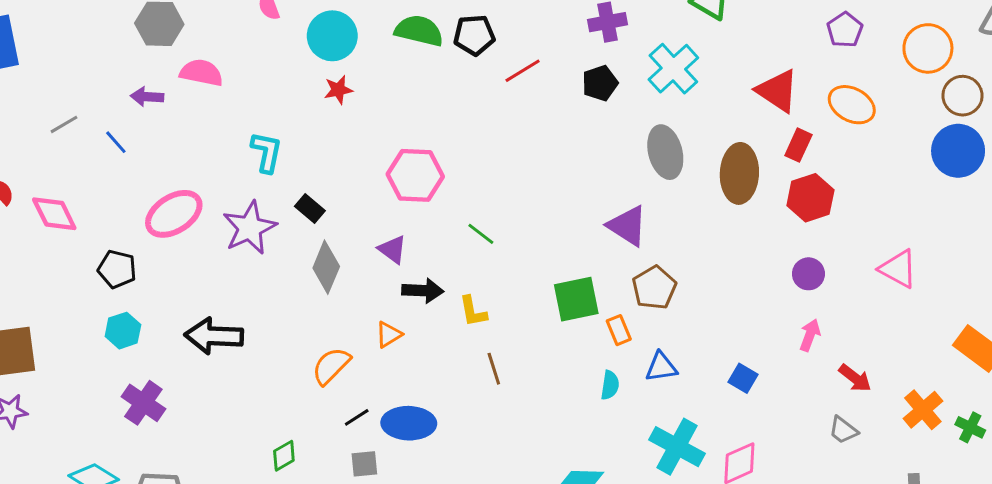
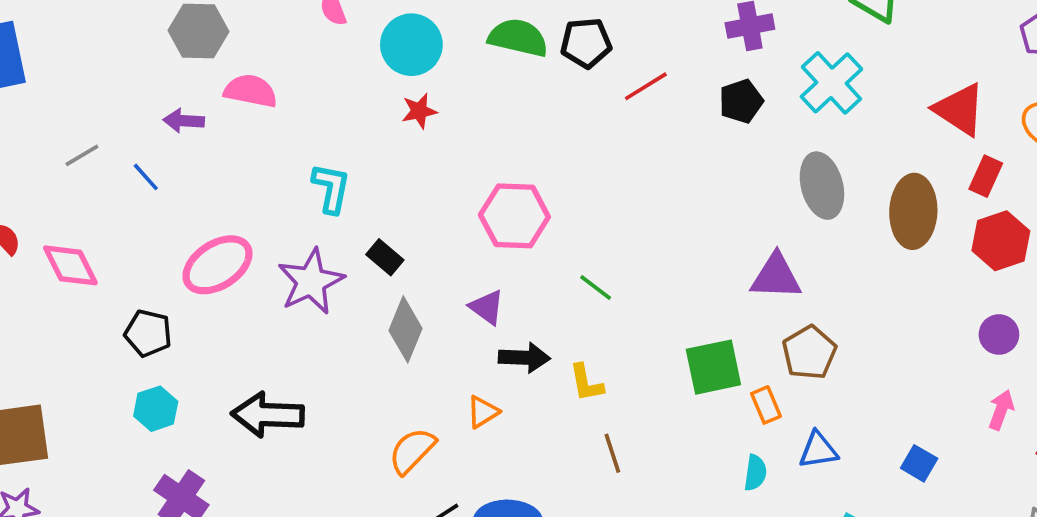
purple triangle: (628, 226) -> (776, 277), turned -30

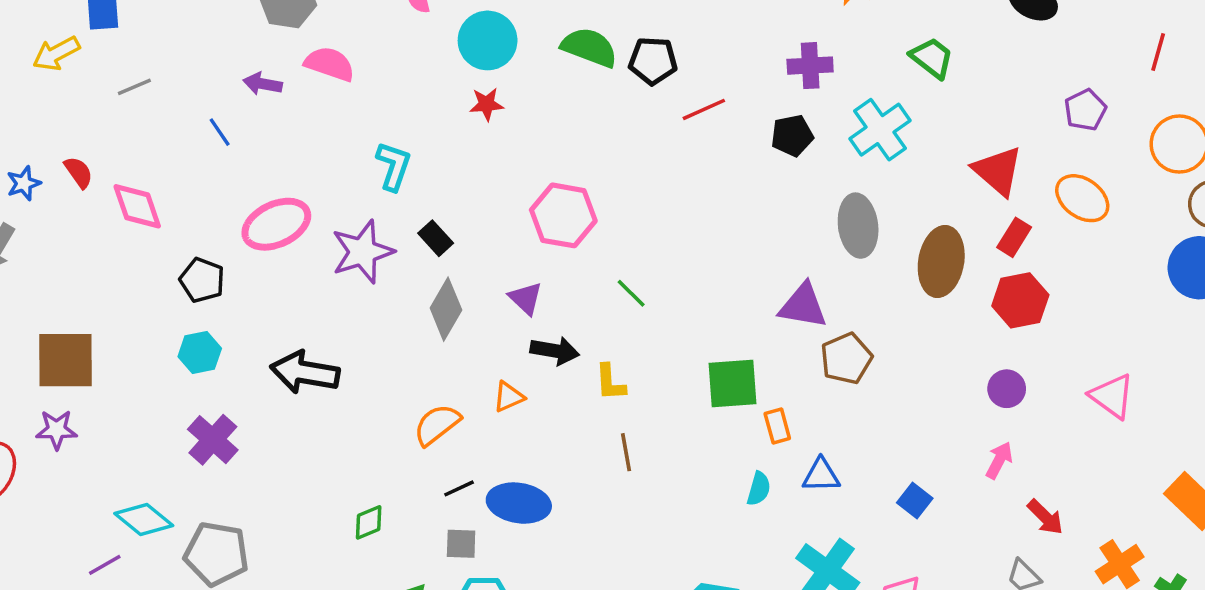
gray line: (82, 155) -> (134, 87), moved
brown pentagon: (809, 353) -> (846, 359), moved

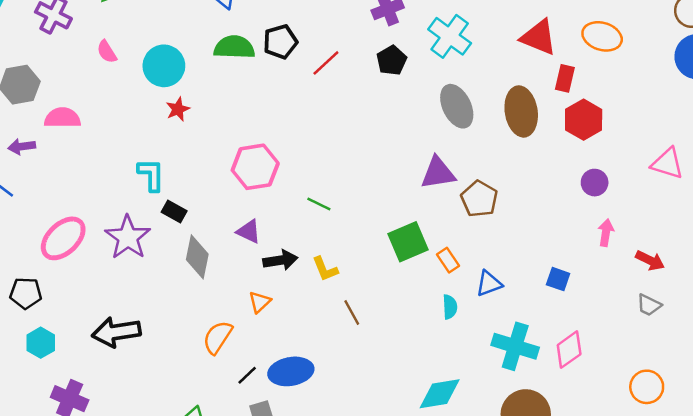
cyan L-shape: (394, 166) -> (151, 175), moved

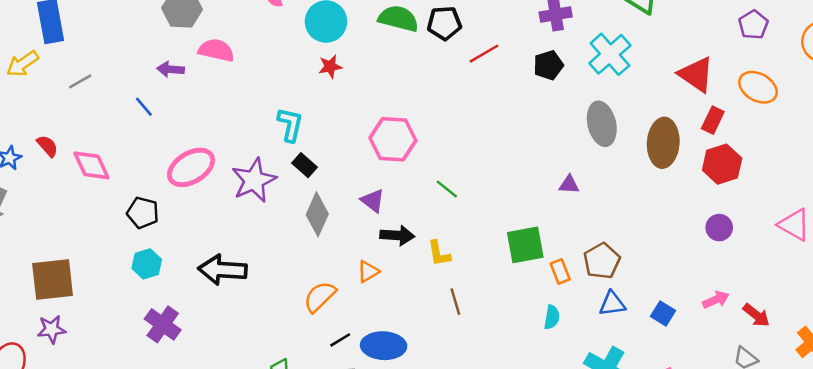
purple triangle: (438, 173) -> (569, 185), size x0.6
brown pentagon: (479, 199) -> (602, 261), moved
pink arrow: (606, 233) -> (716, 300), moved, turned 45
blue triangle: (489, 284) -> (612, 304), moved

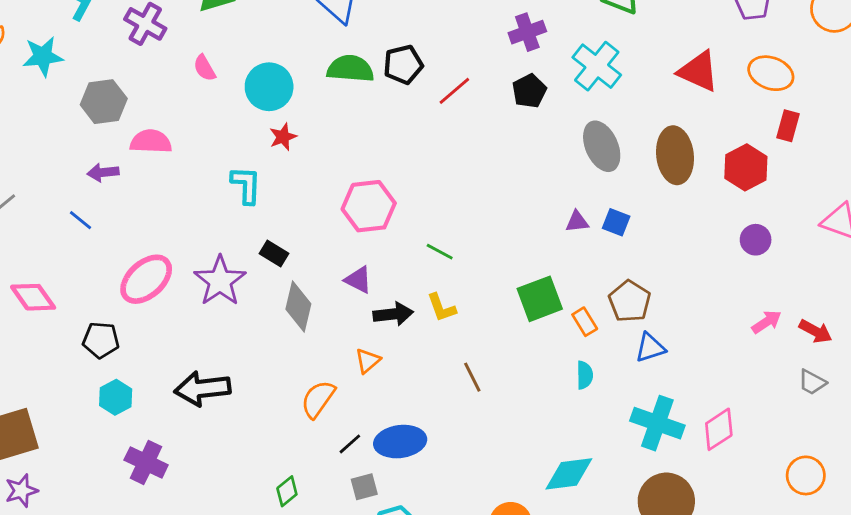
red rectangle: (713, 120) -> (788, 126), moved
cyan L-shape: (290, 125) -> (246, 185), moved
yellow L-shape: (439, 253) -> (441, 308), moved
blue square: (663, 313) -> (616, 222), moved

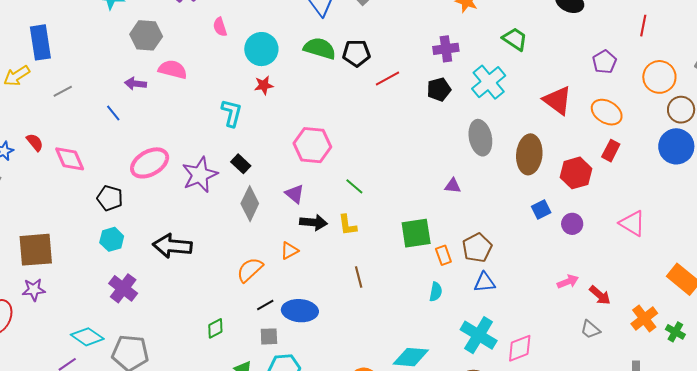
blue square: (616, 222) -> (541, 209), moved, turned 30

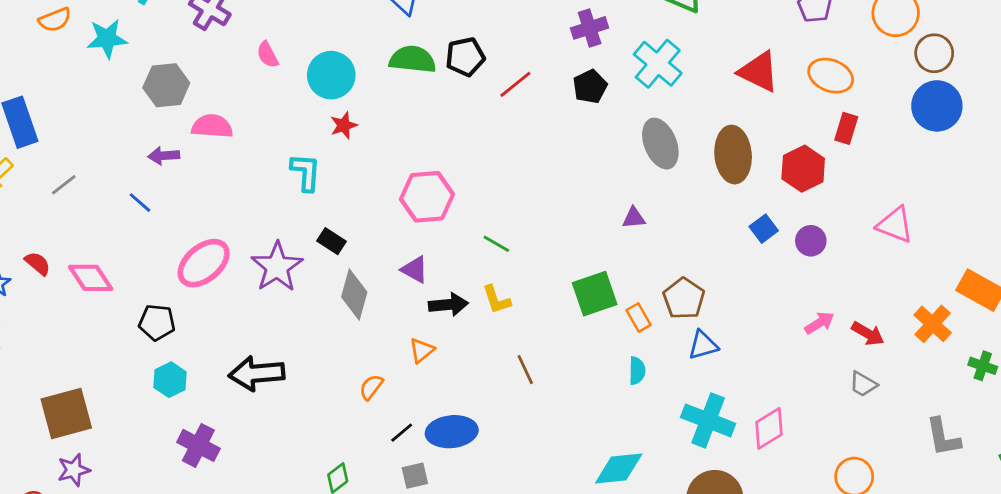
orange semicircle: (250, 270) -> (371, 387), size x0.7
orange cross: (644, 318) -> (933, 324), moved

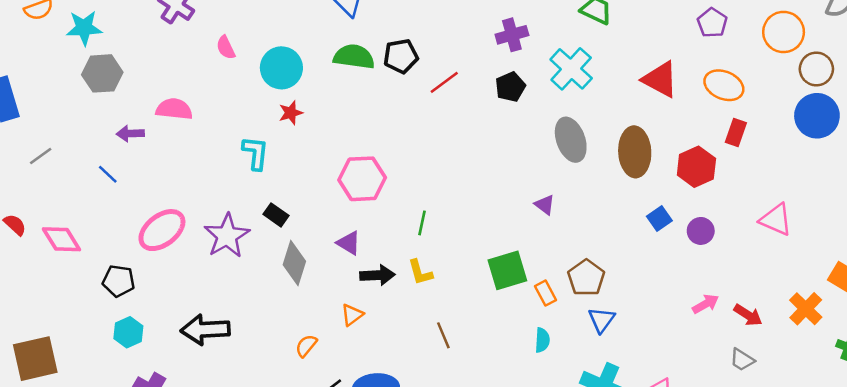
gray hexagon: (166, 85) -> (102, 73), moved
purple triangle: (634, 218) -> (545, 205), turned 40
green line: (496, 244) -> (422, 223), turned 70
blue triangle: (703, 345) -> (602, 320), turned -40

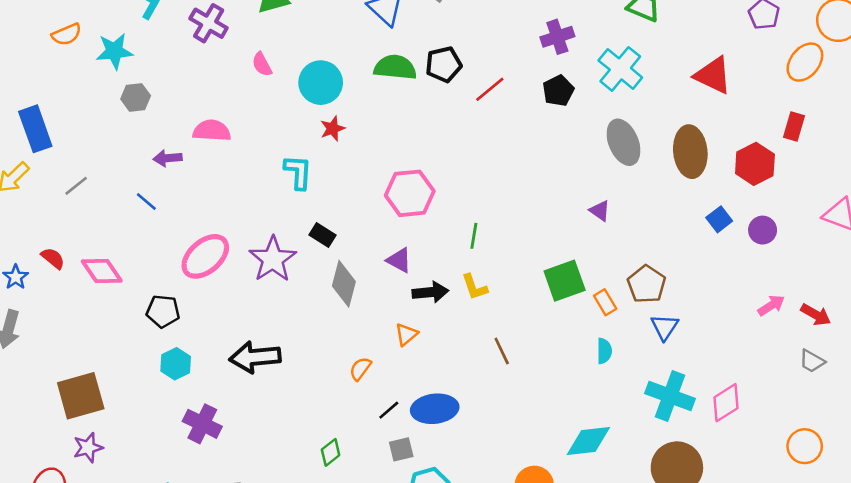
gray hexagon: (102, 73) -> (136, 97), size x0.7
orange ellipse: (724, 85) -> (805, 62), moved, turned -72

